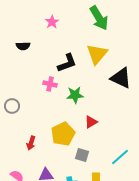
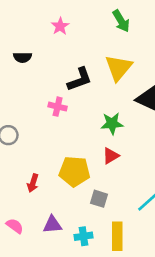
green arrow: (99, 18) -> (121, 21), size x0.7
green star: (75, 95) -> (112, 123), moved
yellow pentagon: (63, 134) -> (74, 171), turned 30

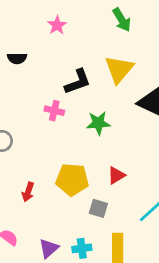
green star: (112, 123) -> (98, 123), moved
red triangle: (111, 156) -> (116, 175), moved
purple triangle: (52, 225) -> (49, 248), moved, turned -36

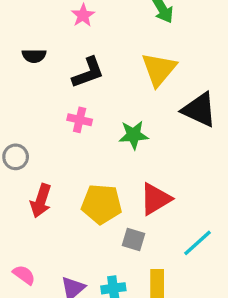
black L-shape: (78, 82) -> (88, 73), moved
red triangle: (116, 175) -> (155, 199), size x1.5
red arrow: (28, 192) -> (41, 201), moved, size x1.4

